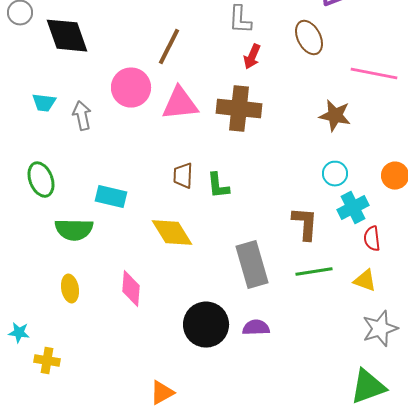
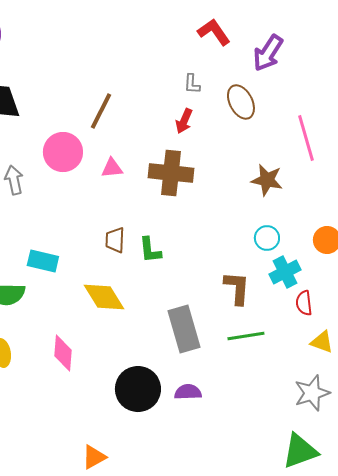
gray L-shape: (240, 20) -> (192, 84), moved, size x0.7
pink line: (374, 74) -> (306, 138), turned 63
pink triangle: (180, 104) -> (112, 168), size x0.6
yellow triangle: (365, 281) -> (322, 342), moved

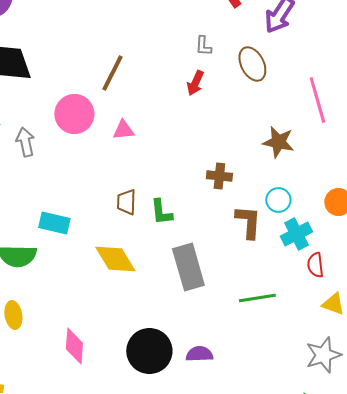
brown cross: (171, 173) -> (219, 176), moved, size x0.6
brown L-shape: (237, 288) -> (248, 222), moved
gray rectangle: (184, 329) -> (188, 267), moved
pink diamond: (63, 353) -> (74, 346), moved

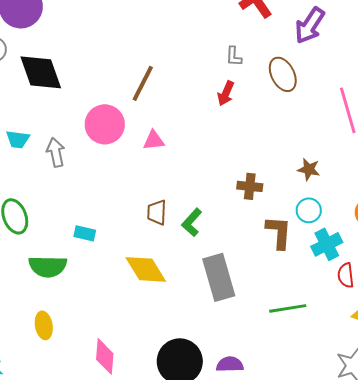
brown star: (278, 142) -> (309, 169), moved, size x0.7
green L-shape: (161, 212) -> (192, 222), turned 48
cyan rectangle: (54, 223) -> (85, 233), size x0.7

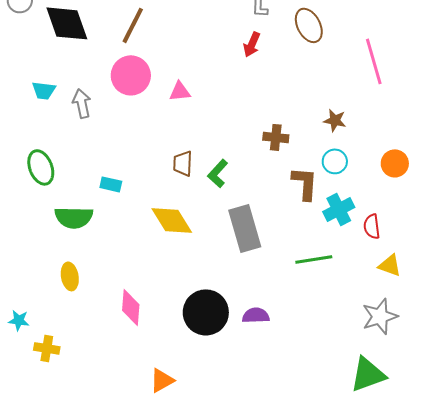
brown line: (143, 83) -> (133, 25), moved
cyan cross: (327, 244) -> (339, 209), moved

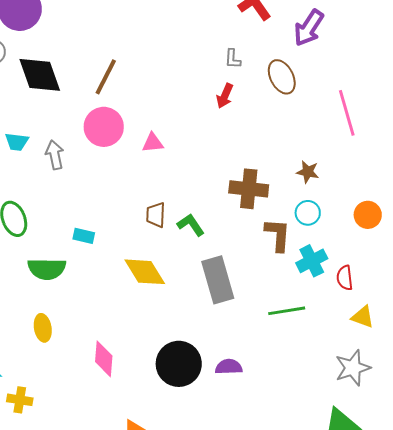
brown cross: (276, 137) -> (249, 189), size x1.5
green L-shape: (218, 173) -> (191, 225), turned 104

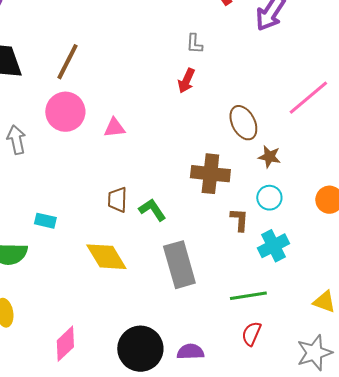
brown ellipse: (282, 77) -> (243, 123), moved
pink line: (347, 113) -> (308, 98), turned 66
brown L-shape: (278, 235) -> (239, 220), size x0.7
red semicircle: (345, 278) -> (251, 334), moved, turned 30
pink diamond: (104, 359) -> (65, 344), turned 42

